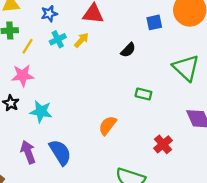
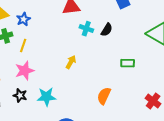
blue star: (49, 14) -> (23, 19), moved
cyan cross: (58, 39) -> (86, 29), moved, turned -32
yellow arrow: (81, 40) -> (71, 62), moved

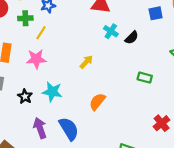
black star: (20, 95) -> (25, 96), moved
orange semicircle: (104, 96) -> (97, 102), moved

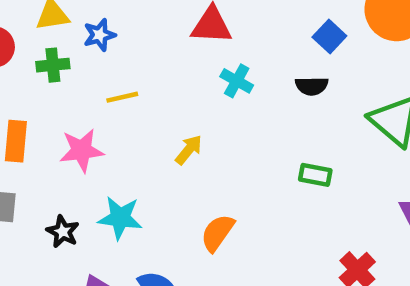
blue square: (156, 13) -> (329, 36), turned -32
yellow line: (41, 33) -> (122, 97), moved, turned 48
black semicircle: (132, 38) -> (312, 86), moved, turned 48

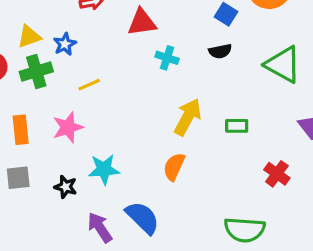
green cross: (53, 65) -> (36, 72), size x1.4
yellow arrow: (189, 150) -> (188, 117), moved, size x1.6
green rectangle: (315, 175) -> (237, 126), moved

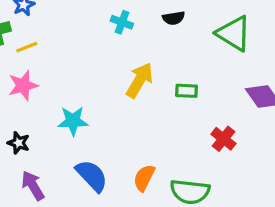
yellow line: (89, 85) -> (27, 47), moved
orange semicircle: (174, 167) -> (144, 178), moved
cyan star: (104, 169) -> (73, 121), moved
purple arrow: (100, 227) -> (33, 186), moved

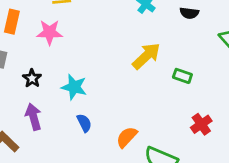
cyan star: (73, 121) -> (74, 87), moved
blue semicircle: (92, 176) -> (84, 123), size x0.6

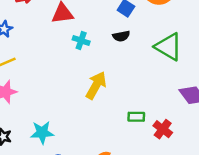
green rectangle: (182, 76) -> (136, 117), moved

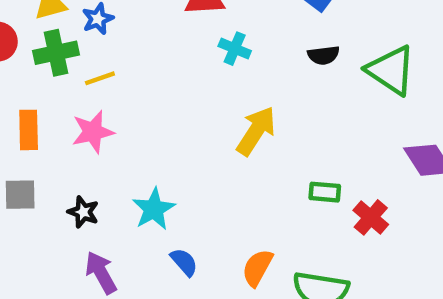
black semicircle: (121, 36) -> (324, 55), moved
cyan star: (42, 132) -> (154, 209), turned -30

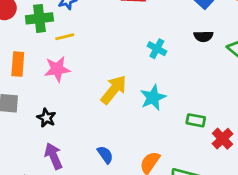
cyan cross: (235, 49) -> (157, 49), moved
yellow arrow: (256, 131) -> (114, 90), moved
cyan star: (154, 209) -> (153, 97), moved

